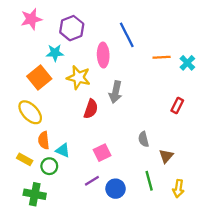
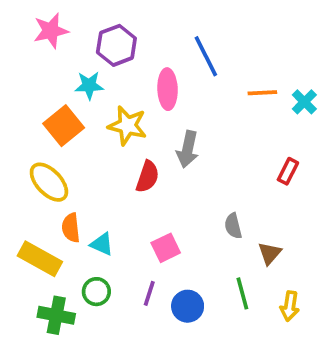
yellow rectangle: (25, 159) -> (40, 259), size x1.6
green circle: (49, 166) -> (96, 292), moved
purple line: (92, 181) -> (149, 293), turned -40

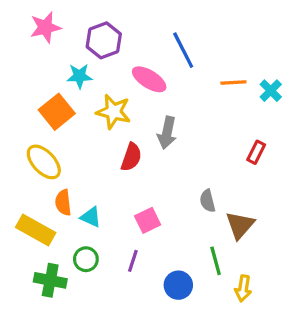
pink ellipse: (168, 89) -> (149, 79), turned -56
brown triangle: (270, 253) -> (240, 225), size x1.4
blue circle: (188, 306) -> (178, 285), moved
yellow arrow: (290, 306) -> (243, 288), moved

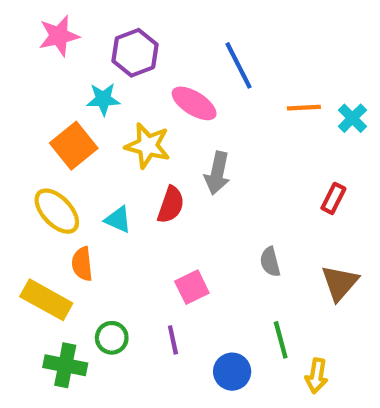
cyan triangle: (91, 217) -> (118, 220), moved
brown triangle: (240, 225) -> (340, 283), moved
purple line: (133, 261) -> (173, 340), turned -30

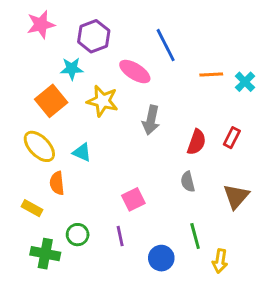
red semicircle: (171, 205) -> (197, 142), moved
yellow rectangle: (46, 300) -> (32, 208), size x0.6

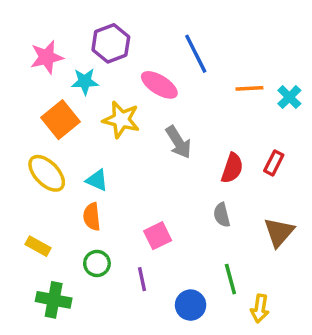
pink star: (41, 25) -> (47, 57), moved
gray arrow: (151, 120) -> (178, 142), turned -44
orange semicircle: (57, 183) -> (92, 217), moved
green circle: (78, 235) -> (97, 263), moved

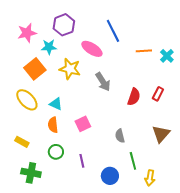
gray semicircle: (222, 215) -> (120, 136), moved
pink square: (158, 236) -> (83, 124), moved

